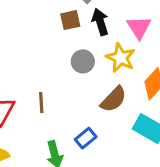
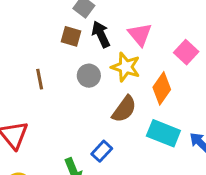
brown square: (70, 20) -> (71, 36), turned 36
brown line: (41, 102) -> (40, 79), moved

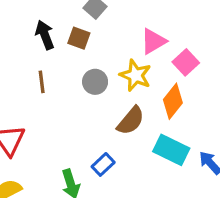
black arrow: (101, 34) -> (45, 35), moved
pink triangle: (140, 34) -> (153, 41), turned 35
pink square: (186, 52) -> (186, 62), moved

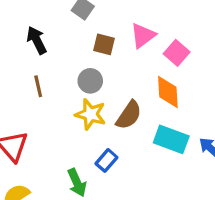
brown square: (79, 38) -> (104, 44), moved
yellow star: (136, 75) -> (91, 114), moved
orange diamond: (173, 101) -> (168, 92), turned -36

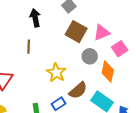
brown square: (104, 44) -> (76, 32), size x1.5
gray circle: (90, 81) -> (90, 56), moved
brown semicircle: (129, 115) -> (78, 90), moved

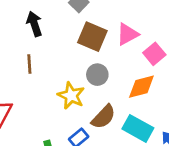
gray circle: (90, 56) -> (97, 75), moved
orange diamond: (108, 72) -> (141, 87), turned 70

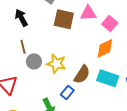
pink triangle: (127, 34) -> (88, 13), turned 36
gray circle: (97, 75) -> (34, 61), moved

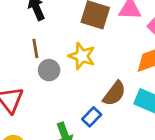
yellow star: (56, 64) -> (82, 56), moved

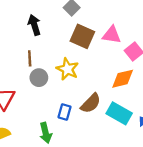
blue rectangle: (92, 117) -> (64, 112), moved, turned -35

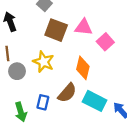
orange diamond: (123, 79) -> (83, 68), moved, turned -60
green arrow: (46, 133) -> (21, 112), moved

